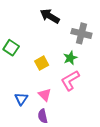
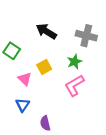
black arrow: (50, 16) -> (46, 31), moved
pink triangle: (45, 95) -> (25, 79), moved

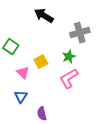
black arrow: (46, 31) -> (44, 16), moved
gray cross: (86, 36) -> (80, 33), turned -30

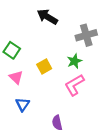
pink triangle: (23, 73) -> (16, 77), moved
purple semicircle: (42, 114) -> (57, 123), moved

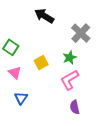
gray cross: (86, 35) -> (81, 33), turned -30
purple semicircle: (57, 123) -> (75, 107), moved

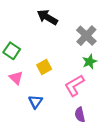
green star: (70, 57) -> (90, 62), moved
blue triangle: (21, 98) -> (35, 102), moved

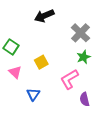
black arrow: (47, 17) -> (44, 16), turned -54
purple semicircle: (80, 115) -> (85, 99), moved

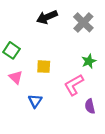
gray cross: (81, 33) -> (83, 22), moved
yellow square: (41, 62) -> (44, 67), turned 32

